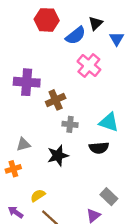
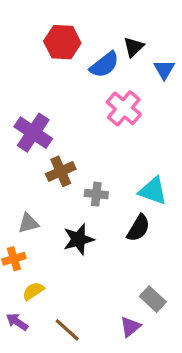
purple cross: (27, 82) -> (33, 133), turned 30
brown cross: (56, 100) -> (61, 171), moved
black semicircle: (99, 148) -> (138, 228), turned -54
yellow semicircle: (38, 196) -> (33, 291), moved

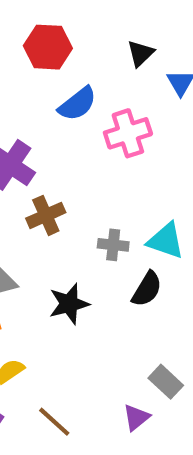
blue semicircle: (104, 65) -> (77, 104), moved
pink cross: (124, 108) -> (128, 133), turned 32
gray cross: (96, 194) -> (113, 245), moved

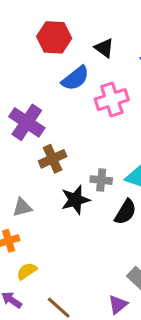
black triangle: (141, 53) -> (104, 48), moved, turned -40
black star: (69, 304) -> (75, 200), moved

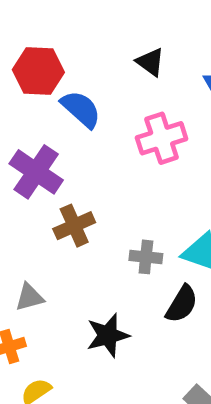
red hexagon: (54, 37) -> (38, 71), moved
blue semicircle: (75, 78) -> (81, 109), moved, turned -100
black star: (75, 200) -> (108, 335), moved

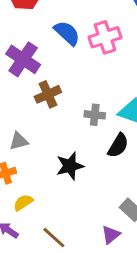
blue semicircle: (81, 109) -> (67, 33), moved

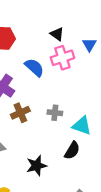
pink cross: (105, 37) -> (62, 58), moved
gray cross: (95, 115) -> (55, 113), moved

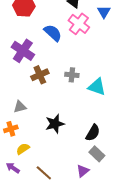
pink cross: (62, 58) -> (79, 24), turned -35
black semicircle: (72, 150) -> (93, 133), moved

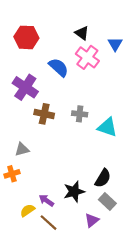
brown cross: (40, 75) -> (44, 114), turned 36
black star: (55, 124) -> (74, 192), moved
yellow semicircle: (23, 149) -> (28, 210), moved
purple arrow: (13, 168) -> (46, 200), moved

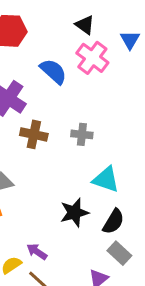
cyan triangle: (107, 127) -> (106, 179), moved
black star: (74, 192) -> (74, 213), moved

